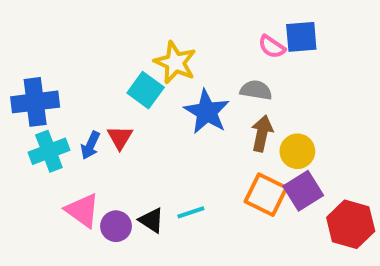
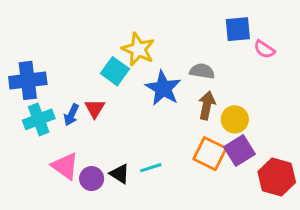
pink semicircle: (272, 47) -> (264, 49), moved

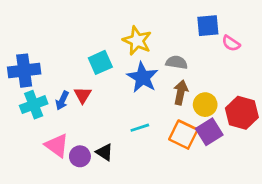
yellow star: (138, 49) -> (137, 41), moved
cyan square: (115, 71) -> (100, 62), turned 30
cyan line: (151, 168) -> (140, 128), moved
red hexagon: (277, 177) -> (242, 113), moved

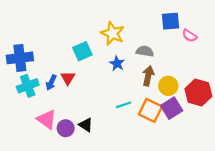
blue star: (143, 77) -> (117, 64), size x0.6
cyan line: (140, 128) -> (124, 105), moved

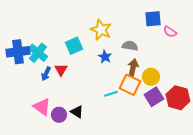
cyan cross: (28, 86) -> (38, 53), moved, turned -30
red hexagon: (198, 93) -> (178, 98), moved
orange square: (150, 110) -> (130, 85), moved

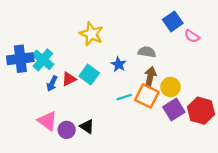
blue square: (153, 19) -> (173, 21), turned -30
yellow star: (101, 30) -> (91, 34), moved
cyan square: (74, 46) -> (89, 75), moved, turned -30
red triangle: (61, 70) -> (69, 79), turned 32
cyan line: (111, 94) -> (124, 97), moved

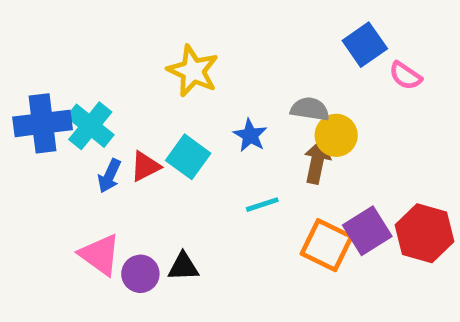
yellow circle: (171, 87) -> (336, 135), moved
orange square: (147, 96) -> (327, 245), moved
black triangle: (87, 126) -> (183, 267), turned -35

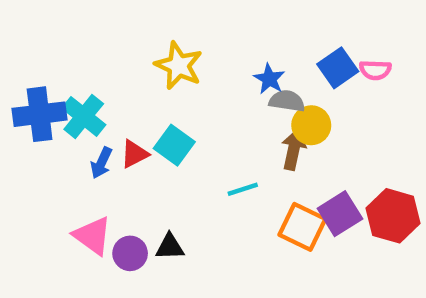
blue square: (365, 45) -> (338, 68), moved
pink semicircle: (405, 76) -> (375, 70), turned -32
blue star: (250, 135) -> (269, 79), moved

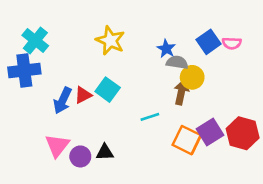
cyan cross: (84, 116) -> (35, 41), moved
blue arrow: (101, 163) -> (63, 101), size x1.4
pink triangle: (93, 236) -> (57, 146), turned 32

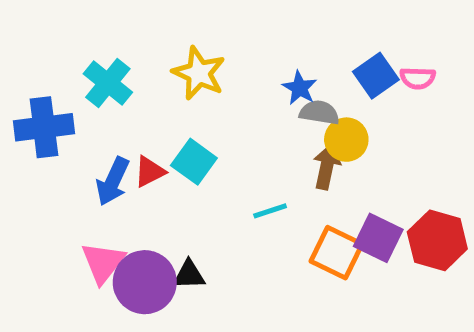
cyan cross: (35, 41) -> (108, 83), moved
purple square: (210, 132) -> (378, 238), turned -32
purple circle: (80, 156) -> (145, 282), size x1.6

